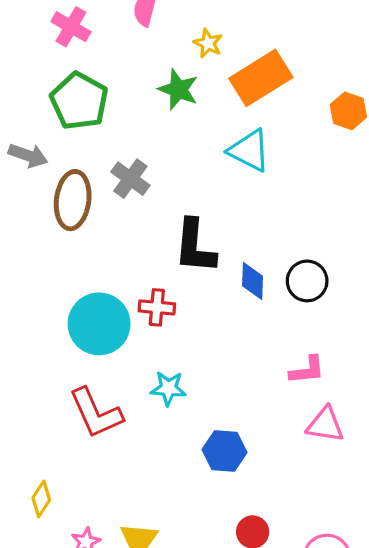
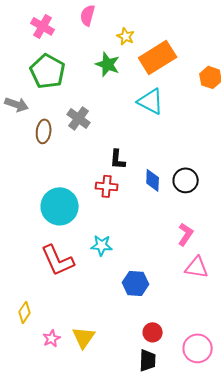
brown ellipse: (73, 200) -> (44, 131), size x0.7
black L-shape: (195, 246) -> (118, 159), size x0.6
red cross: (157, 307) -> (107, 186), moved
pink L-shape: (307, 370) -> (186, 234), turned -50

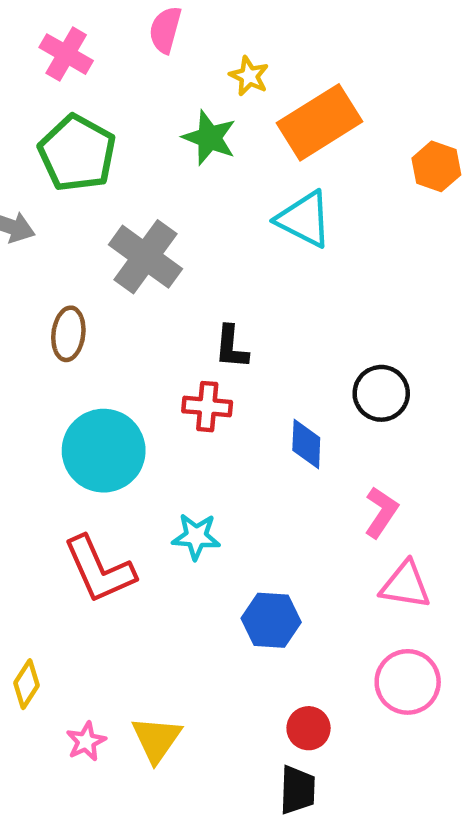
gray cross: (79, 118) -> (145, 257), size x1.4
brown ellipse: (44, 131) -> (68, 334), moved
blue diamond: (153, 180) -> (306, 444), moved
pink circle: (198, 348) -> (408, 682), moved

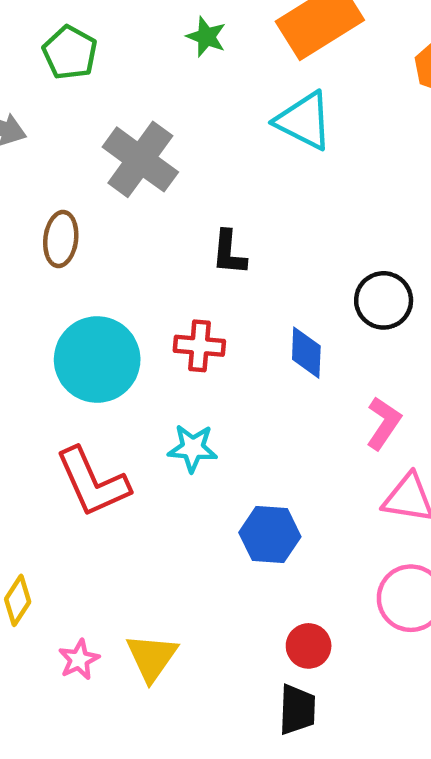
green star: (209, 138) -> (206, 37), size x0.7
green pentagon: (77, 153) -> (70, 53), size x0.7
red cross: (207, 407) -> (199, 346), moved

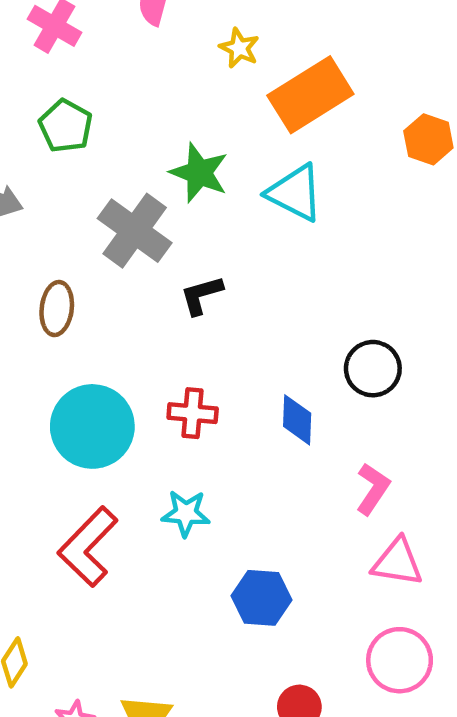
green star: (206, 37) -> (199, 173), moved, size x1.5
black L-shape: (229, 253) -> (201, 295), moved, turned 69
red L-shape: (93, 482) -> (88, 547), turned 68

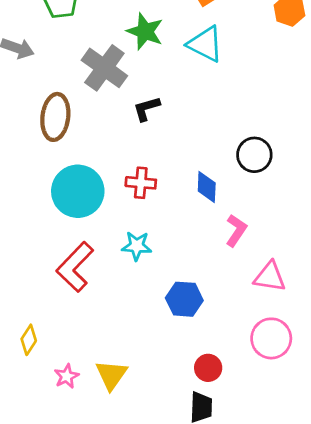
brown ellipse: (57, 309) -> (55, 117), size x1.4
pink L-shape: (373, 489) -> (236, 230), moved

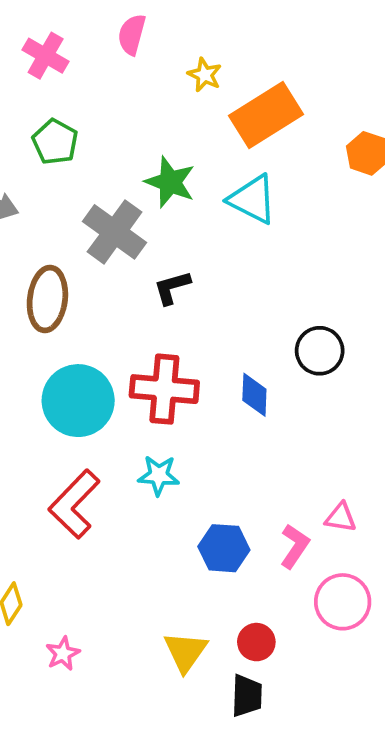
red cross: (141, 183) -> (164, 389), size x1.6
pink L-shape: (236, 230) -> (295, 546), moved
pink triangle: (270, 277) -> (341, 517), size x0.7
yellow triangle: (111, 375) -> (185, 652), moved

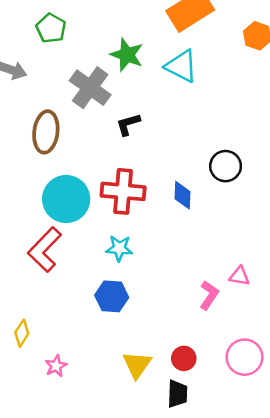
red L-shape: (74, 504) -> (45, 250), moved
blue hexagon: (224, 548) -> (112, 296), moved
pink circle: (343, 602) -> (245, 357), moved

